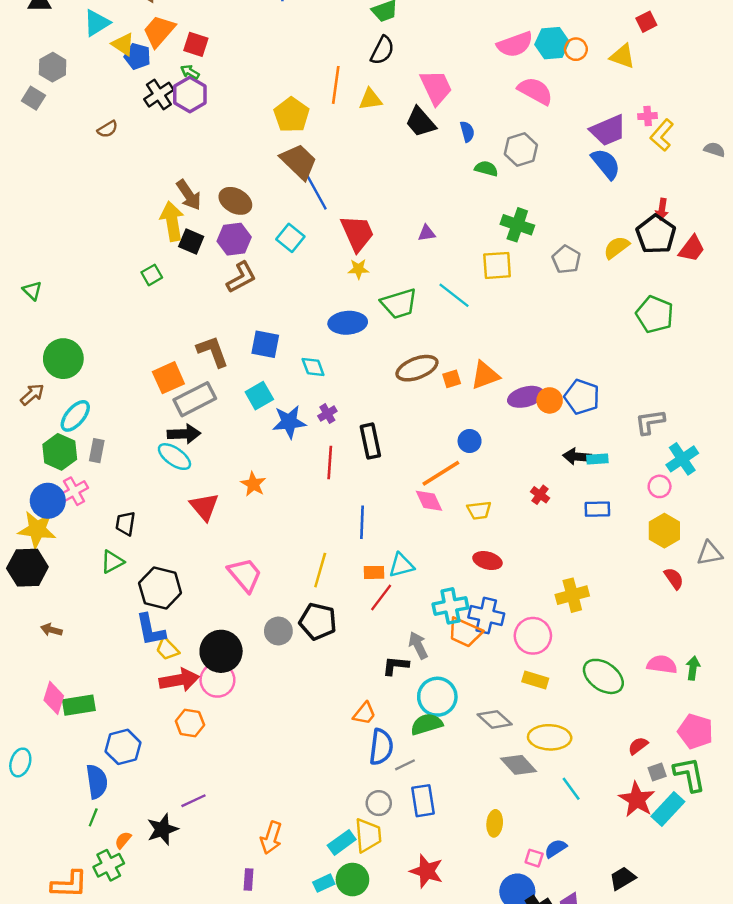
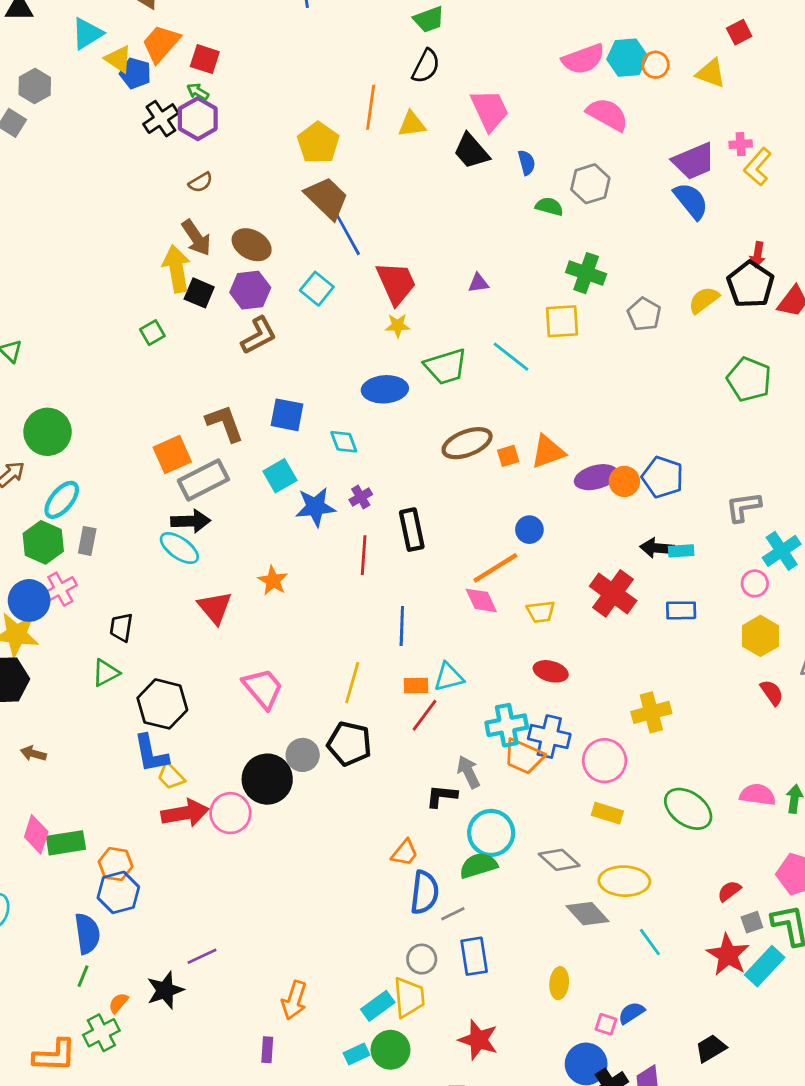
brown semicircle: (108, 129) -> (201, 182), moved
red cross: (540, 495) -> (613, 593), size x2.0
black circle: (221, 651) -> (267, 779), moved
orange hexagon: (190, 723) -> (116, 864), moved

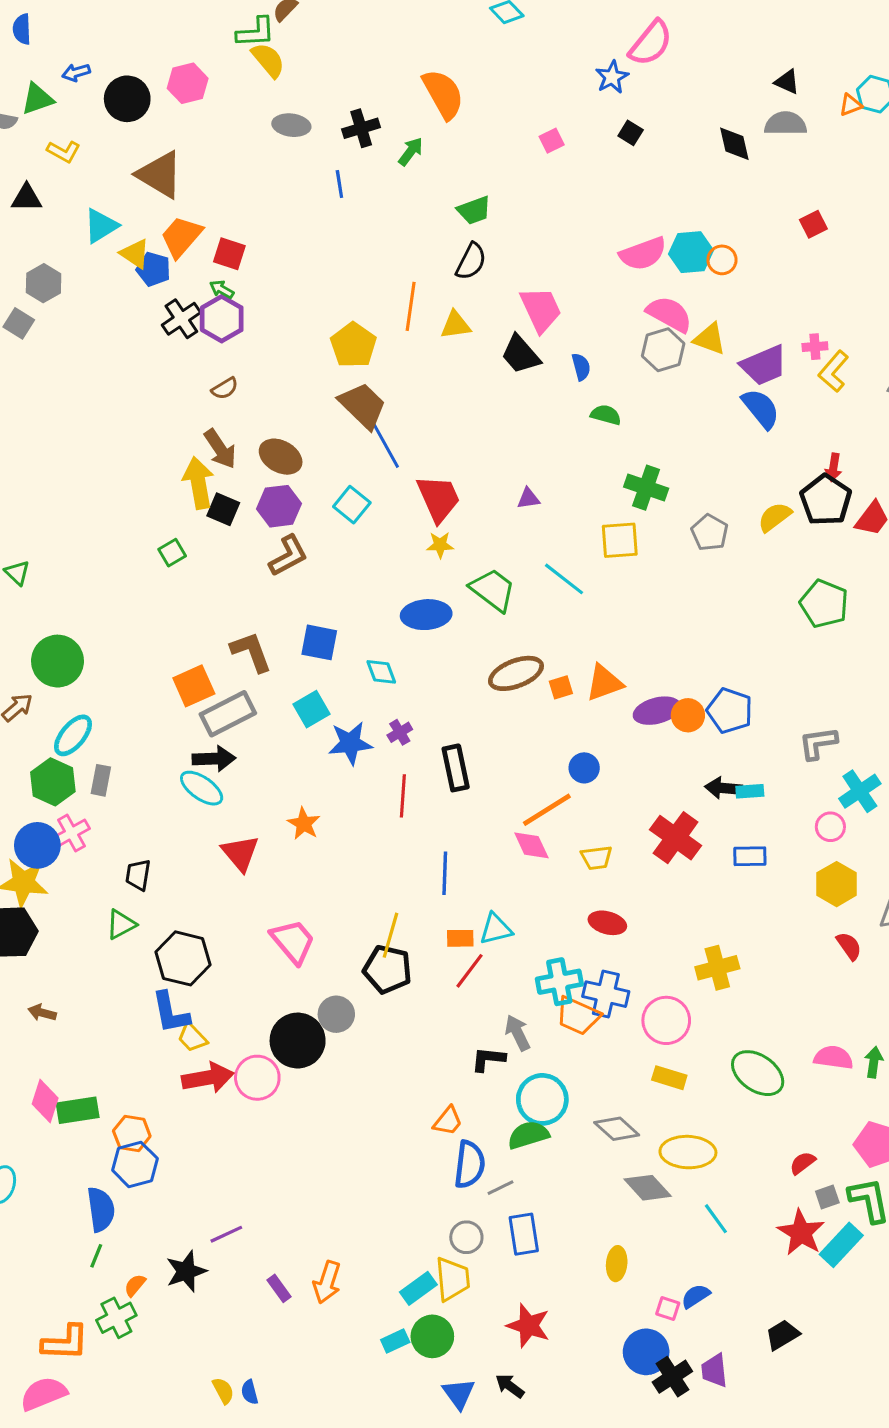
yellow triangle: (711, 73) -> (710, 339), moved
gray hexagon: (590, 184) -> (663, 350), moved
green trapezoid: (446, 367) -> (493, 590), turned -126
black pentagon: (349, 744) -> (387, 969), moved
purple rectangle: (267, 1050) -> (279, 1288), moved, turned -40

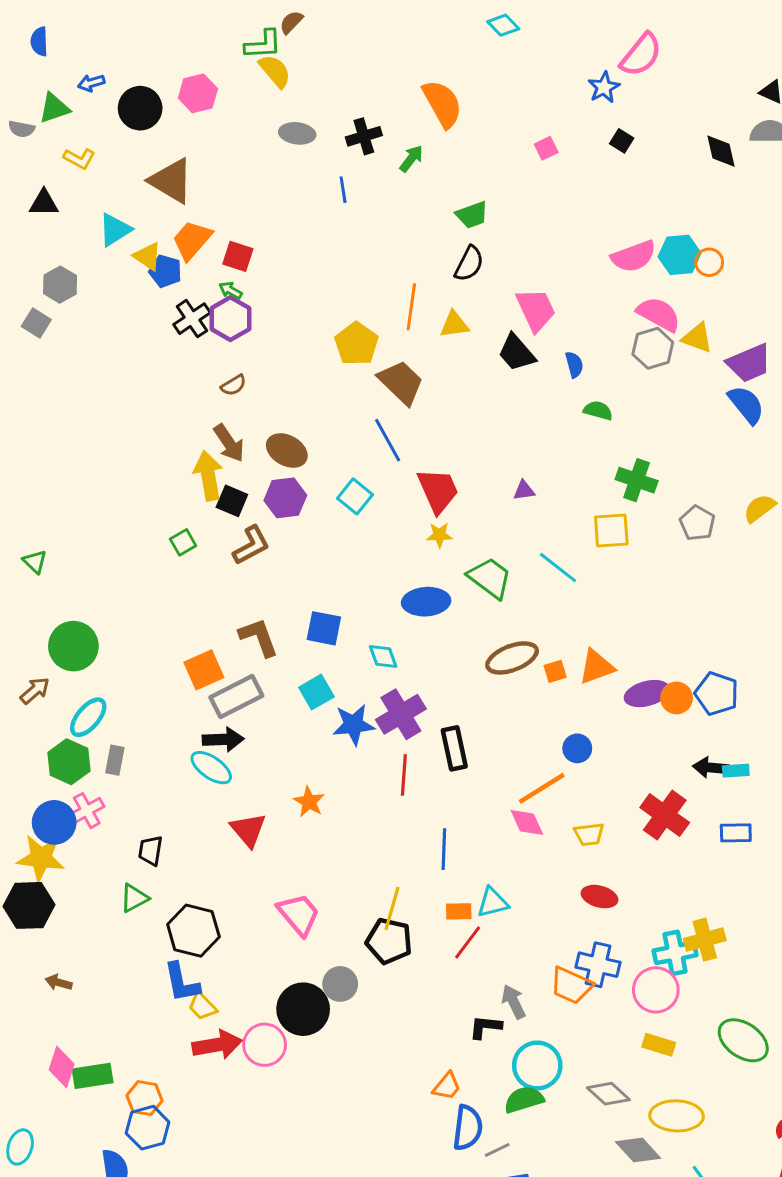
brown trapezoid: (363, 405) -> (401, 382), moved
brown L-shape: (288, 556) -> (251, 545), moved
purple cross: (400, 732) -> (401, 714), size x2.0
cyan cross: (559, 982) -> (675, 953), moved

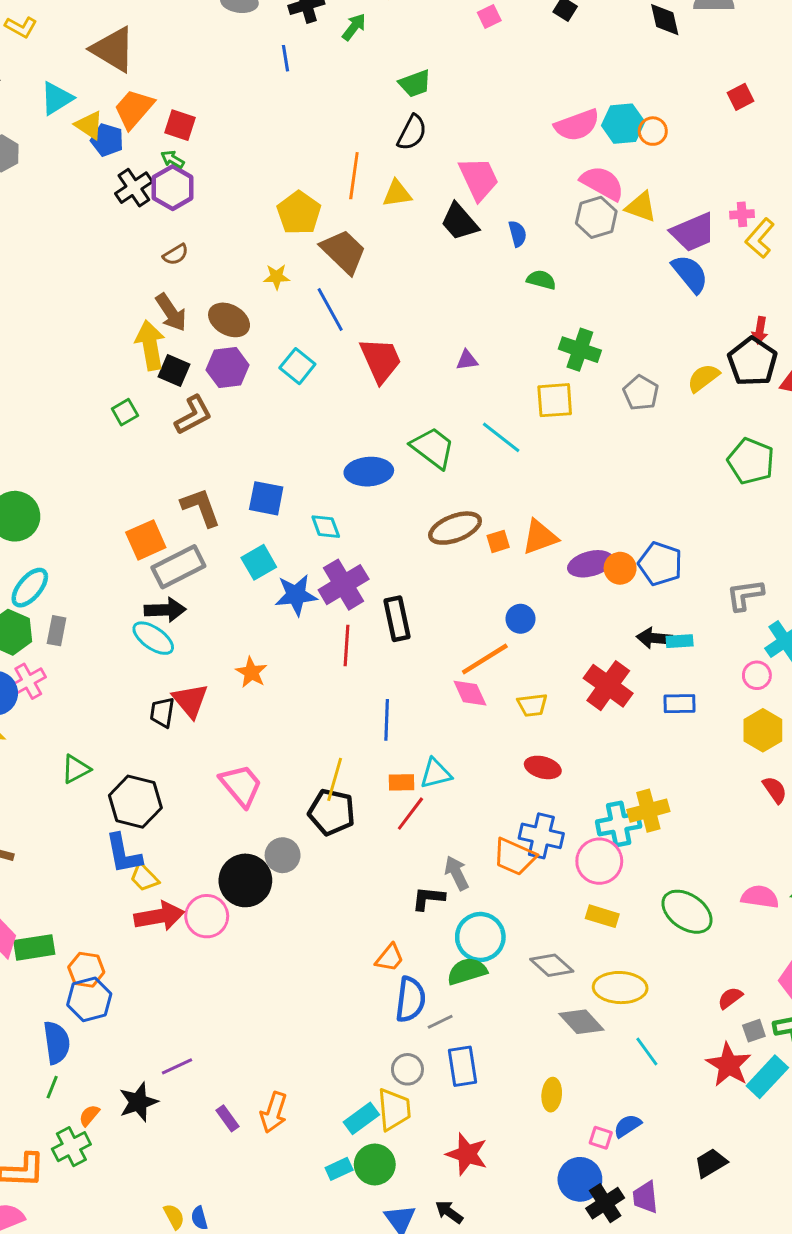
yellow star: (439, 535) -> (277, 277), moved
black trapezoid: (150, 851) -> (162, 712), moved

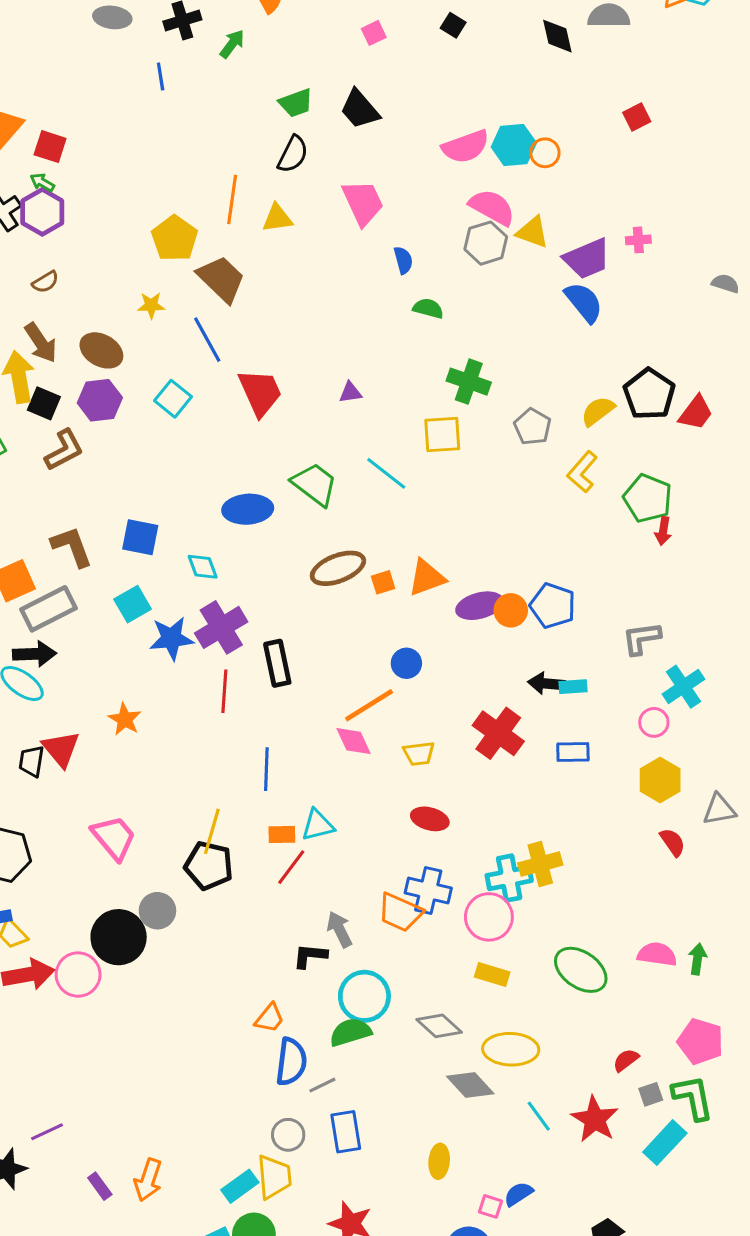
black trapezoid: (460, 222) -> (360, 109), moved
yellow L-shape: (760, 238) -> (582, 472), moved
red arrow: (760, 330) -> (663, 531), moved
red star: (729, 1065) -> (595, 1119), moved

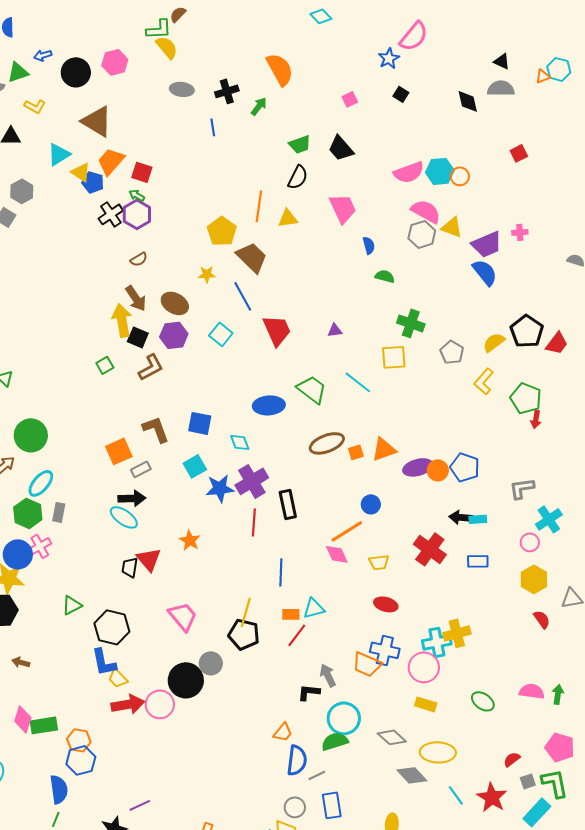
gray rectangle: (48, 609) -> (141, 469), size x0.6
green ellipse: (581, 970) -> (483, 701), size x0.7

